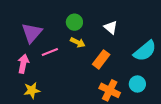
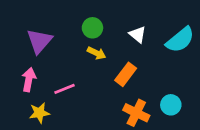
cyan semicircle: (145, 51) -> (180, 40), moved
pink line: (50, 52) -> (65, 89), moved

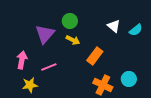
white triangle: (138, 34) -> (114, 26), moved
cyan semicircle: (180, 40) -> (136, 30), size x0.6
purple triangle: (39, 41) -> (45, 34), moved

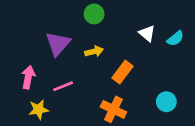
green circle: (70, 21) -> (94, 14), moved
yellow arrow: (73, 40) -> (94, 51), turned -40
orange cross: (103, 85) -> (113, 109), moved

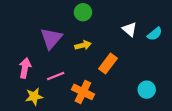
orange cross: (113, 109) -> (83, 92), moved

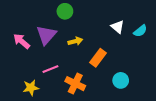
green circle: (83, 12) -> (65, 11), moved
pink arrow: (25, 68) -> (22, 41), moved, turned -60
cyan circle: (147, 90) -> (121, 80), moved

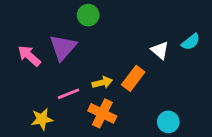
white triangle: (118, 27) -> (160, 50), moved
yellow arrow: (75, 41) -> (102, 83), moved
cyan circle: (121, 80) -> (168, 122), moved

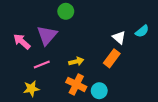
orange rectangle: (133, 78) -> (112, 58), moved
pink line: (69, 94) -> (42, 65), moved
cyan circle: (168, 122) -> (99, 91), moved

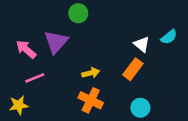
pink line: (42, 65) -> (35, 78), moved
yellow star: (31, 89) -> (19, 105), moved
cyan circle: (99, 91) -> (140, 108), moved

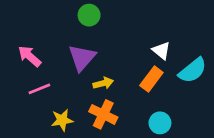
cyan semicircle: (169, 37) -> (193, 70), moved, size x1.5
purple triangle: (56, 42) -> (82, 58), moved
yellow star: (19, 105) -> (62, 120), moved

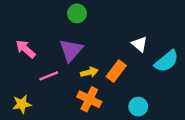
orange rectangle: (151, 79) -> (116, 71), moved
pink line: (39, 89) -> (49, 76), moved
yellow star: (62, 120) -> (22, 104), moved

